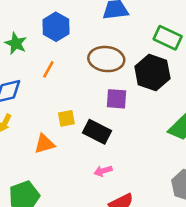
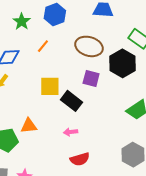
yellow square: (66, 118) -> (50, 86), size x1.5
orange triangle: (44, 144) -> (29, 126), moved

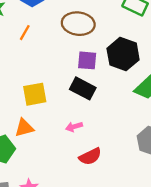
black hexagon: (123, 63) -> (123, 54), moved
yellow square: (50, 86) -> (35, 94), moved
black rectangle: (71, 101) -> (83, 88), moved

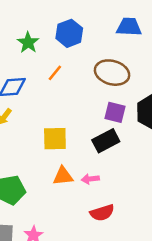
black rectangle: (83, 88) -> (106, 141), turned -65
orange triangle: (24, 128) -> (63, 176), moved

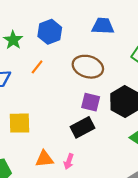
yellow square: (55, 139) -> (20, 123), moved
pink arrow: (90, 179) -> (69, 161), turned -64

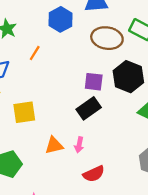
blue hexagon: (50, 32) -> (60, 19), moved
brown ellipse: (88, 67) -> (107, 38), moved

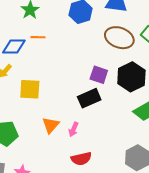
orange line: (35, 53) -> (38, 37), moved, turned 48
orange triangle: (54, 145) -> (51, 125), turned -48

